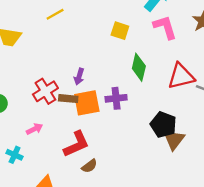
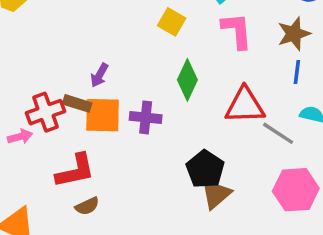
red cross: (45, 91) -> (46, 112), moved

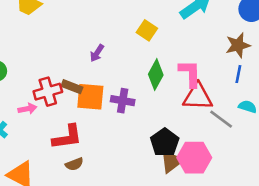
pink L-shape: (237, 31) -> (190, 73), moved
purple arrow: (99, 75) -> (97, 53), moved
pink hexagon: (296, 190) -> (194, 158), moved

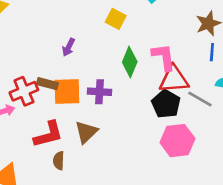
black pentagon: (165, 142) -> (166, 104), moved
brown triangle: (171, 162) -> (86, 132), moved
brown semicircle: (74, 164) -> (59, 161), turned 120

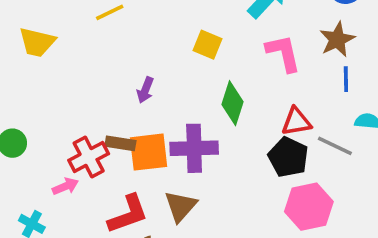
pink L-shape: (164, 57) -> (283, 53), moved
red triangle: (174, 79) -> (296, 122), size x0.7
purple cross: (100, 92) -> (194, 148), size x1.4

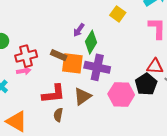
green diamond: (233, 103) -> (91, 42), moved
red cross: (89, 157) -> (26, 56), moved
pink hexagon: (309, 207) -> (121, 94), moved

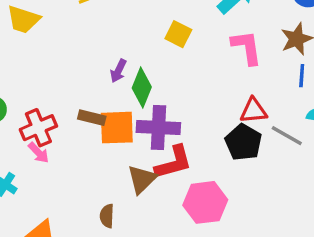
pink arrow: (24, 71) -> (38, 153), turned 64
red L-shape: (53, 94) -> (173, 162), moved
pink hexagon: (121, 94) -> (205, 202), moved

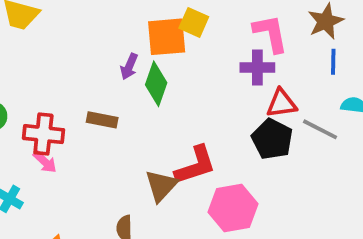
red cross: (38, 128) -> (43, 134), turned 32
orange square: (117, 128) -> (167, 37), moved
purple cross: (158, 128) -> (257, 67), moved, size x0.7

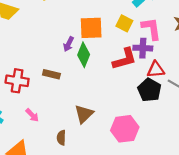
yellow square: (194, 22) -> (124, 23), moved
pink arrow: (45, 162) -> (32, 115), moved
red L-shape: (195, 165) -> (125, 59), moved

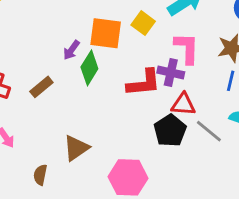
yellow square: (124, 23) -> (143, 23), moved
brown rectangle: (51, 74) -> (41, 87), turned -63

